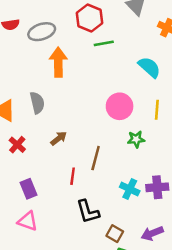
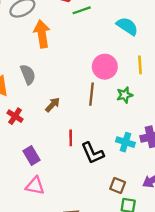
brown line: (96, 158) -> (92, 94), moved
black L-shape: (88, 212) -> (93, 153), moved

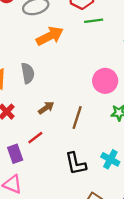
orange arrow: (42, 34) -> (50, 36), turned 60
brown line: (92, 94) -> (77, 118), moved
red line: (71, 138) -> (35, 138), moved, turned 42

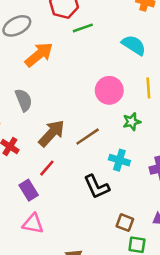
brown arrow: (46, 108) -> (52, 133), size x1.6
brown line: (77, 118) -> (88, 137), turned 50
cyan cross: (110, 159) -> (119, 160), moved

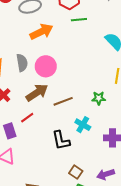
pink circle: (109, 90) -> (46, 66), moved

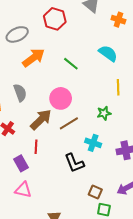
green line: (79, 20) -> (71, 64), moved, turned 56
pink circle: (46, 66) -> (61, 98), moved
red line: (27, 118) -> (36, 147), turned -40

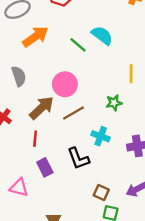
cyan semicircle: (108, 53) -> (102, 35), moved
purple rectangle: (21, 163) -> (45, 167), moved

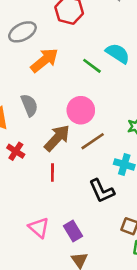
purple rectangle: (45, 167) -> (73, 231), moved
pink triangle: (19, 188) -> (39, 228), turned 30

